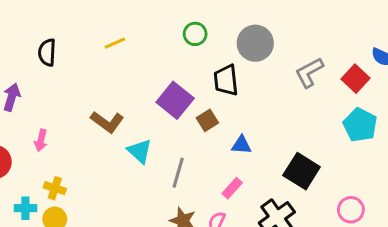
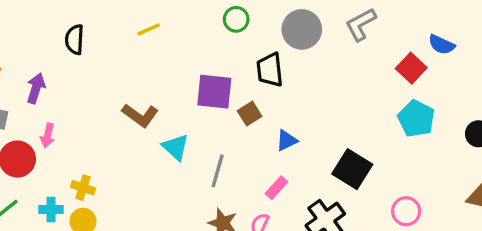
gray L-shape: (309, 72) -> (361, 24), moved
purple square: (175, 100) -> (214, 92), turned -33
pink arrow: (41, 140) -> (48, 135), moved
blue triangle: (241, 145) -> (287, 141), turned -30

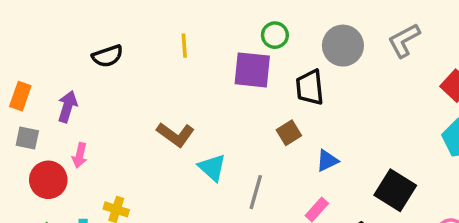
yellow line: (149, 29) -> (184, 46), turned -70
black semicircle: (75, 40) -> (108, 56), turned -112
purple square: (214, 92) -> (252, 70), moved

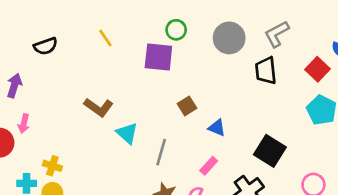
yellow line: (184, 46) -> (105, 38), turned -30
black trapezoid: (310, 87) -> (266, 71), moved
blue triangle: (327, 161) -> (217, 128), turned 48

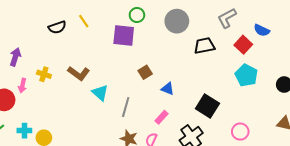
gray L-shape: (277, 34) -> (227, 18), moved
black semicircle: (46, 46) -> (57, 27), moved
black trapezoid: (266, 71) -> (204, 46), turned 85
yellow cross: (52, 166) -> (44, 74), moved

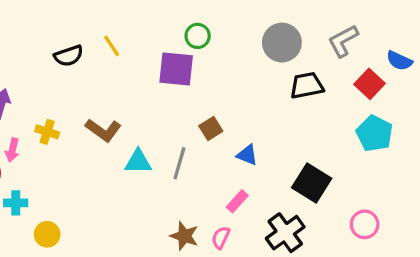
gray circle: (177, 21) -> (282, 43), moved
cyan triangle: (100, 93) -> (138, 162), turned -42
gray line: (126, 107) -> (179, 163), moved
cyan cross: (24, 131) -> (16, 203), moved

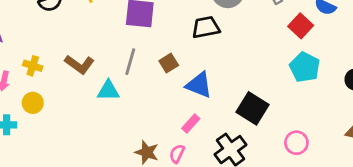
black trapezoid: (307, 86) -> (206, 27), moved
blue triangle: (247, 155) -> (199, 85), size x1.5
gray line: (179, 163) -> (130, 62), moved
yellow circle: (47, 234) -> (33, 103), moved

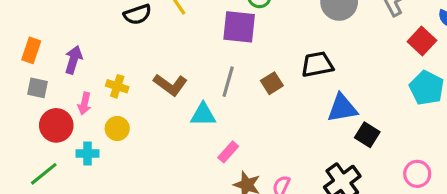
black trapezoid: (206, 27) -> (317, 64), moved
blue triangle: (199, 85) -> (342, 108), moved, turned -32
black square: (253, 108) -> (367, 135), size x0.7
pink rectangle: (191, 123) -> (228, 152), moved

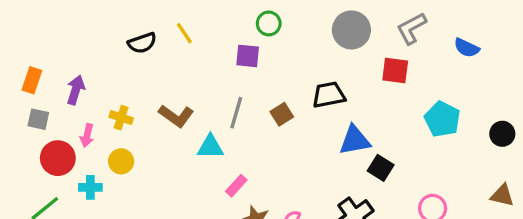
purple square: (239, 27) -> (248, 56), size x0.7
red square: (422, 41) -> (395, 71), moved, turned -36

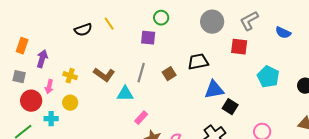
orange rectangle: (32, 80) -> (22, 46), moved

